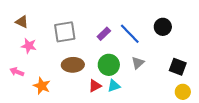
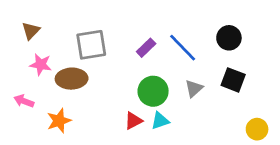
brown triangle: (22, 22) -> (31, 31), turned 48
brown ellipse: (73, 65) -> (72, 79), moved
black square: (178, 67) -> (233, 80), moved
orange star: (42, 86) -> (59, 121), turned 30

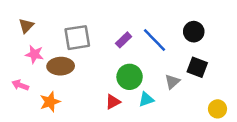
gray triangle: (194, 88) -> (172, 82), moved
cyan triangle: (160, 121) -> (146, 99), moved

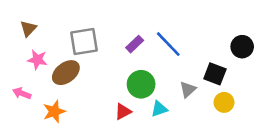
black circle: (194, 32) -> (242, 47), moved
brown ellipse: (61, 66) -> (66, 73), turned -35
yellow circle: (217, 109) -> (224, 102), moved

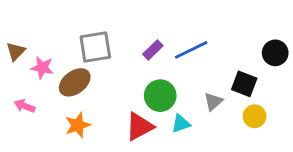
brown triangle: (28, 29) -> (16, 51), moved
blue line: (168, 44) -> (191, 50), turned -72
orange star: (54, 111) -> (78, 125), moved
red triangle: (123, 111) -> (140, 127), size x1.5

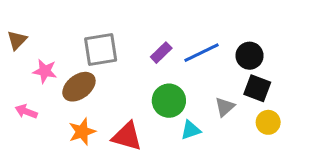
brown triangle: (16, 51) -> (17, 40), moved
black circle: (275, 53) -> (250, 56), moved
red triangle: (140, 127) -> (127, 136), moved, turned 44

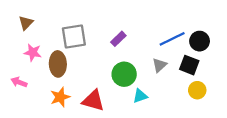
brown triangle: (17, 40) -> (26, 23), moved
blue line: (201, 53) -> (172, 39), moved
black circle: (250, 56) -> (200, 41), moved
brown ellipse: (79, 87) -> (58, 64), turned -55
gray triangle: (225, 107) -> (160, 65), moved

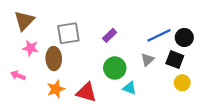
brown triangle: (26, 23) -> (24, 21), size x1.5
cyan triangle: (140, 96) -> (130, 88), turned 40

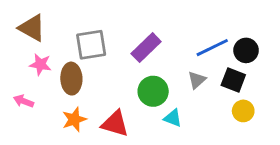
brown triangle: (24, 21) -> (32, 28), turned -45
purple rectangle: (110, 35) -> (146, 48), size x1.5

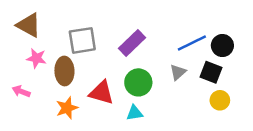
cyan triangle: (173, 118) -> (135, 113), moved, turned -30
red triangle: (115, 124) -> (101, 93), moved

